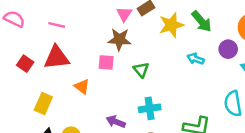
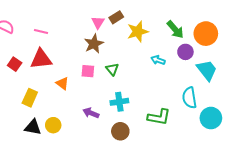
green arrow: (202, 21) -> (175, 30), moved
brown star: (119, 39) -> (94, 44), turned -30
pink square: (106, 62) -> (88, 71), moved

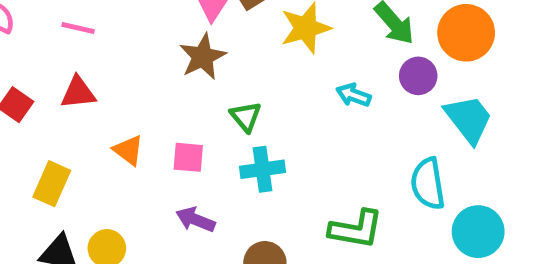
red triangle: (41, 59) -> (78, 93), size x0.7
pink square: (88, 71) -> (188, 157), moved
cyan cross: (119, 102) -> (263, 169), moved

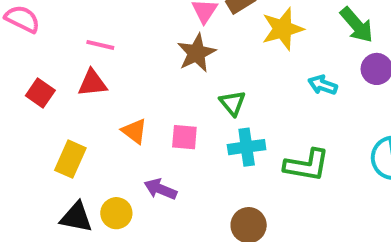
pink line: (78, 28) -> (100, 45), moved
purple arrow: (195, 220) -> (160, 189), moved
green L-shape: (356, 229) -> (307, 165), moved

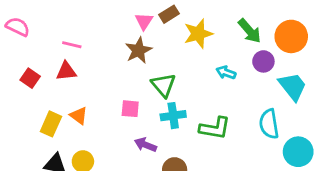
green triangle: (233, 103) -> (163, 85), size x1.4
orange triangle: (134, 131) -> (79, 116), moved
purple arrow: (160, 189) -> (145, 145), moved

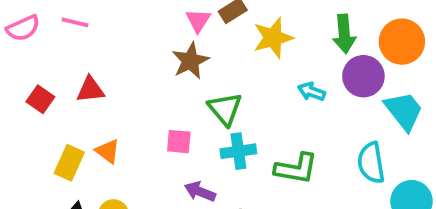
pink semicircle: (18, 27) -> (23, 28), turned 130
green arrow: (250, 31) -> (344, 34), turned 36
pink line: (72, 45) -> (75, 22), moved
purple circle: (263, 61) -> (363, 76), size x1.4

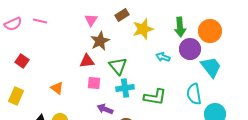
pink triangle: (198, 20) -> (91, 20), moved
red triangle: (90, 90) -> (87, 61), moved
yellow rectangle: (69, 163) -> (16, 96), moved

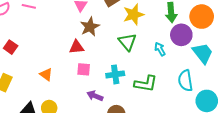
cyan arrow: (163, 57) -> (160, 49), moved, turned 40
green triangle: (118, 66) -> (127, 42), moved

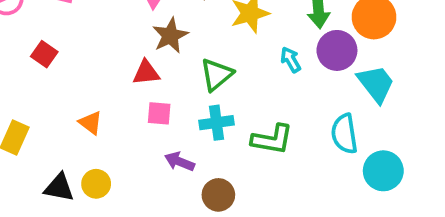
green triangle: (127, 42) -> (217, 74), moved, turned 30
red square: (11, 47) -> (44, 54), moved
cyan arrow: (160, 49) -> (291, 60), moved

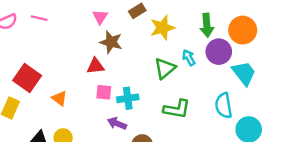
brown star: (170, 36) -> (111, 42), turned -30
red square: (44, 54) -> (27, 78), moved, size x1.6
green triangle: (217, 74) -> (165, 68), moved
cyan cross: (217, 123) -> (128, 98), moved

